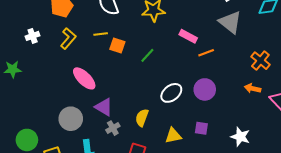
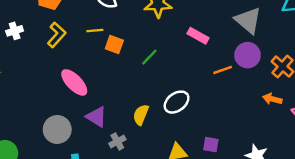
orange line: (206, 53) -> (223, 70), moved
purple circle: (205, 89) -> (248, 55), moved
yellow semicircle: (142, 118) -> (141, 115), moved
gray cross: (113, 128) -> (117, 142), moved

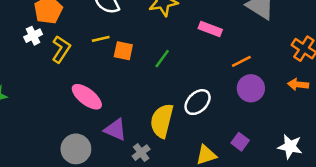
white cross: (15, 31) -> (33, 36), moved
purple circle: (248, 55) -> (251, 88), moved
yellow semicircle: (141, 115) -> (162, 121), size x1.5
purple square: (211, 145) -> (240, 142), turned 35

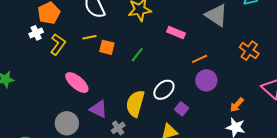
orange arrow: (298, 84) -> (237, 105), moved, turned -56
purple square: (240, 142) -> (182, 109), moved

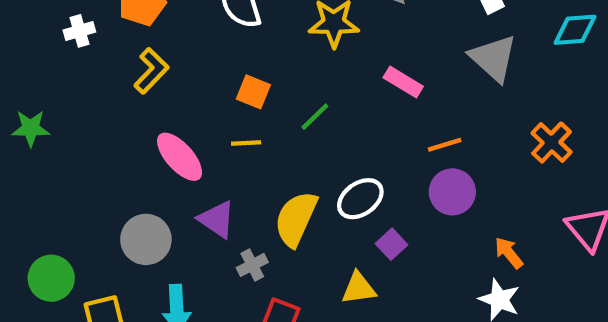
white cross: (36, 33) -> (79, 31), moved
yellow line: (89, 37) -> (246, 143), moved
orange arrow: (237, 105) -> (509, 253), turned 91

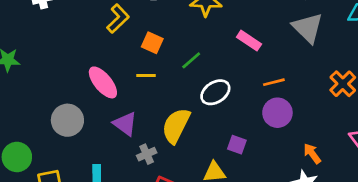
yellow L-shape: (151, 71) -> (118, 19), moved
white ellipse: (360, 199) -> (215, 92), moved
gray circle: (146, 239) -> (67, 120), moved
purple square: (392, 244) -> (237, 145), turned -30

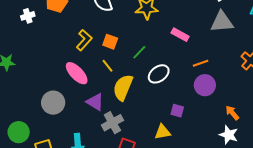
yellow L-shape: (118, 19) -> (84, 40), moved
gray triangle: (308, 28) -> (222, 22), turned -45
yellow line: (146, 75) -> (108, 66), turned 56
yellow semicircle: (176, 126) -> (123, 87), moved
gray cross: (147, 154) -> (112, 123), size x1.5

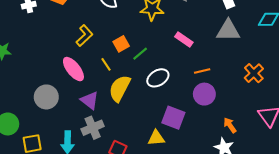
orange square: (110, 42) -> (121, 44), moved, turned 35
purple square: (177, 111) -> (173, 118), size x1.6
gray cross: (112, 123) -> (93, 128), moved

